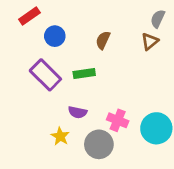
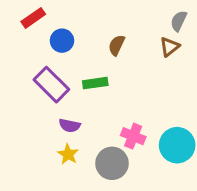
purple semicircle: (78, 112) -> (70, 125), moved

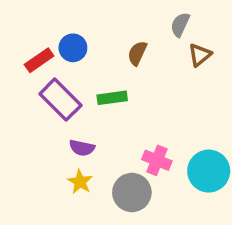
red rectangle: (33, 18) -> (39, 60), moved
gray semicircle: (179, 21) -> (180, 25), moved

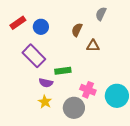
brown triangle: (200, 55) -> (93, 46), moved, turned 40
red rectangle: (39, 60) -> (18, 23), moved
green rectangle: (112, 98) -> (63, 71), moved

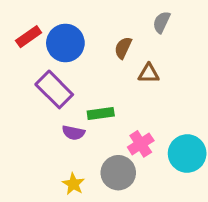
blue circle: (41, 27) -> (65, 43), size x1.5
pink cross: (88, 90) -> (141, 144), turned 35
yellow star: (45, 102) -> (73, 184), moved

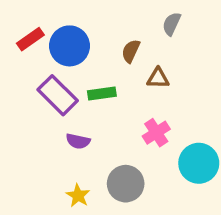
green rectangle: (101, 113) -> (102, 94), moved
pink cross: (141, 144) -> (156, 133), moved

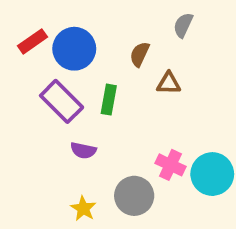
green rectangle: (102, 94) -> (109, 100), turned -72
pink cross: (156, 133) -> (170, 165), moved, turned -32

